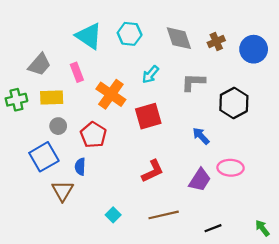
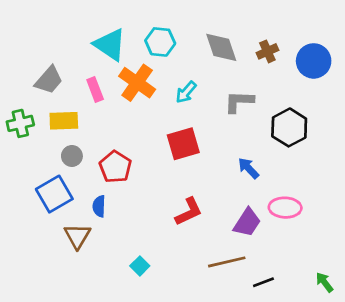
orange cross: (111, 94) -> (137, 83), moved
brown line: (164, 215) -> (227, 262), moved

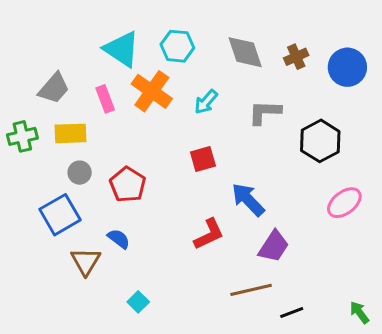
red square: (183, 144) -> (203, 159), size x0.7
blue arrow: (248, 168) -> (248, 200), moved, size x1.4
blue semicircle: (99, 206) -> (119, 239), moved, turned 125
pink ellipse: (285, 208) -> (344, 203), moved, turned -40
cyan square: (140, 266) -> (138, 302), moved

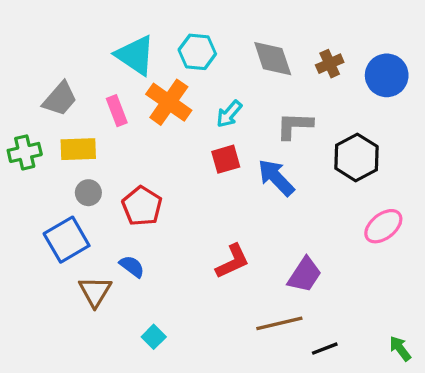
red square: (203, 159) -> (226, 159), moved
blue arrow: (248, 200) -> (276, 178), moved

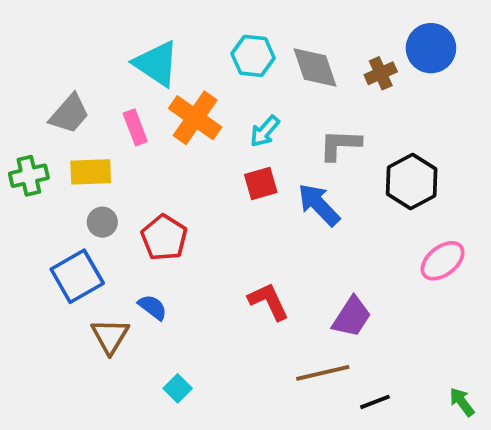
cyan hexagon: (197, 52) -> (253, 56), moved
blue circle: (387, 75) -> (431, 48), moved
red L-shape: (232, 261) -> (269, 301), turned -90

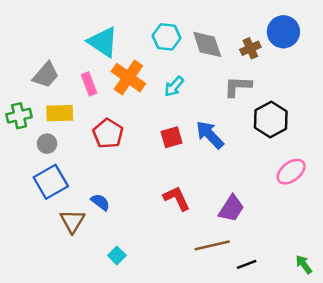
gray L-shape: (340, 145) -> (238, 86), moved
red square: (261, 183) -> (172, 137), moved
gray circle: (102, 222) -> (47, 144), moved
red pentagon: (164, 238) -> (108, 133), moved

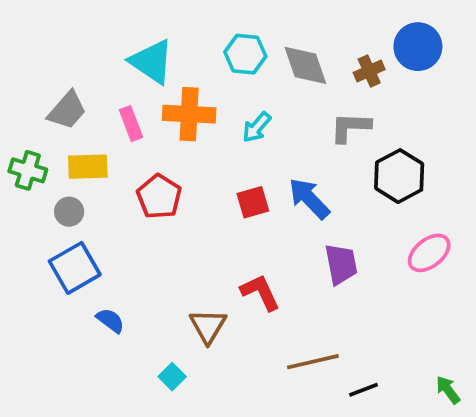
orange cross: (128, 78) -> (189, 114), turned -32
green cross: (19, 116) -> (28, 170), turned 30
blue semicircle: (100, 202) -> (110, 320), moved
purple trapezoid: (231, 208) -> (341, 264), moved, turned -44
brown triangle: (72, 221) -> (208, 326), moved

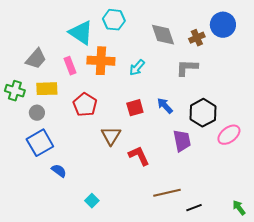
cyan hexagon: (245, 54) -> (114, 20), moved
black hexagon: (399, 176) -> (203, 113), moved
blue arrow: (309, 199) -> (165, 106), size x0.7
brown triangle: (208, 326) -> (111, 136), moved

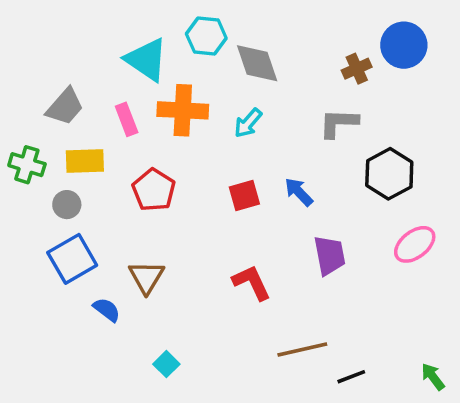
gray diamond: (163, 35) -> (257, 63), moved
black hexagon: (203, 113) -> (389, 174), moved
brown triangle: (111, 136) -> (147, 277), moved

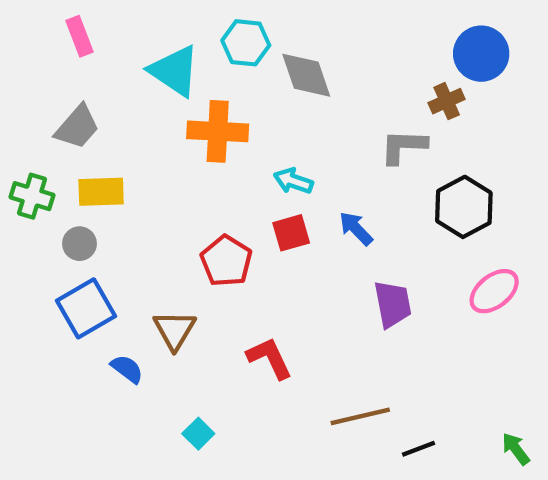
brown cross: (357, 69) -> (447, 101), moved
pink rectangle: (127, 119) -> (79, 36), moved
cyan arrow: (248, 123) -> (293, 181), moved, turned 68
red pentagon: (154, 190) -> (226, 261), moved
red L-shape: (252, 282) -> (270, 358), moved

